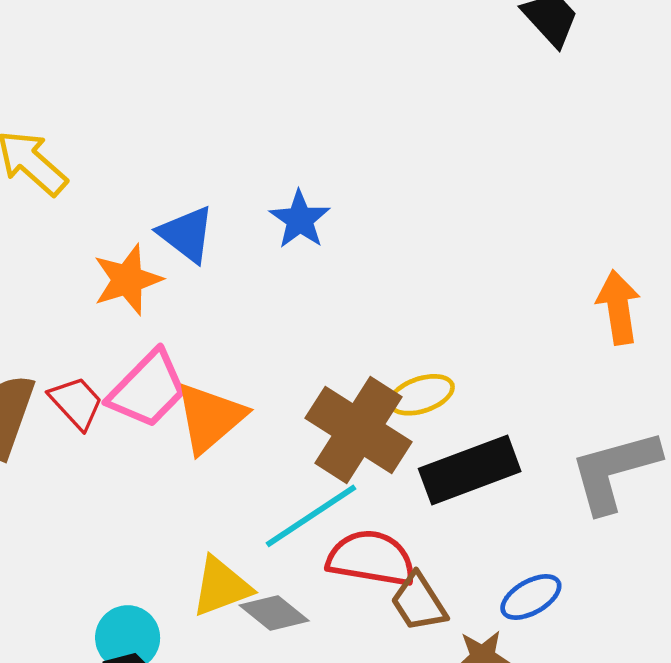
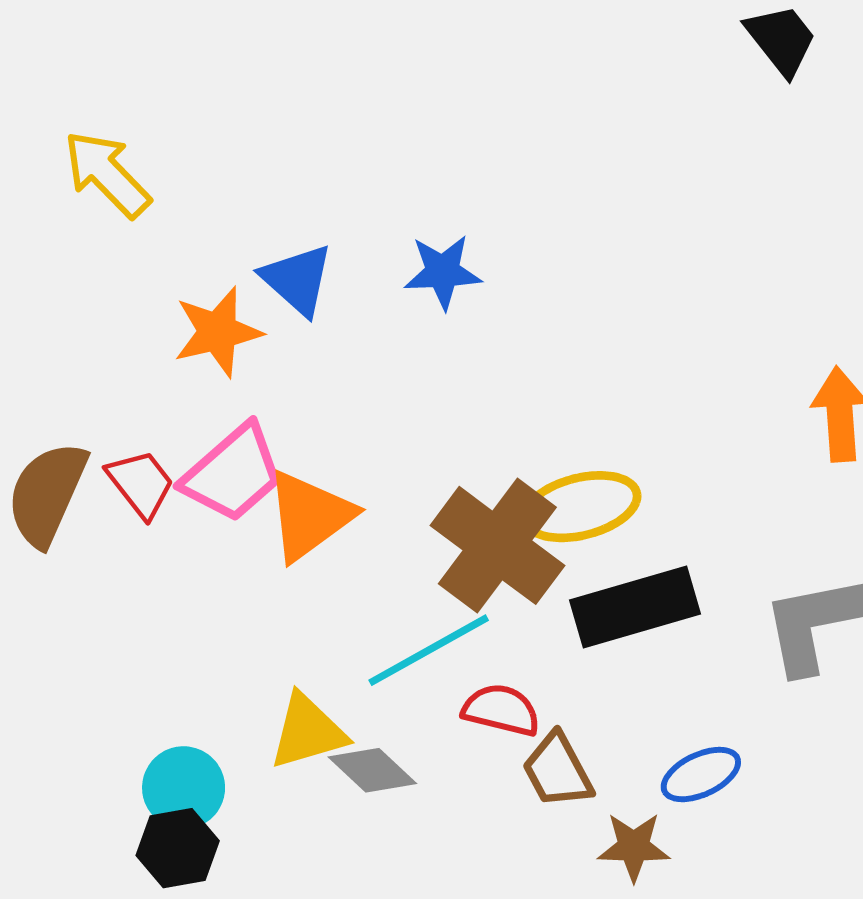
blue star: (300, 220) -> (443, 272), turned 30
yellow ellipse: (421, 395) -> (581, 507), size x1.4
red semicircle: (371, 558) -> (501, 710), size x0.7

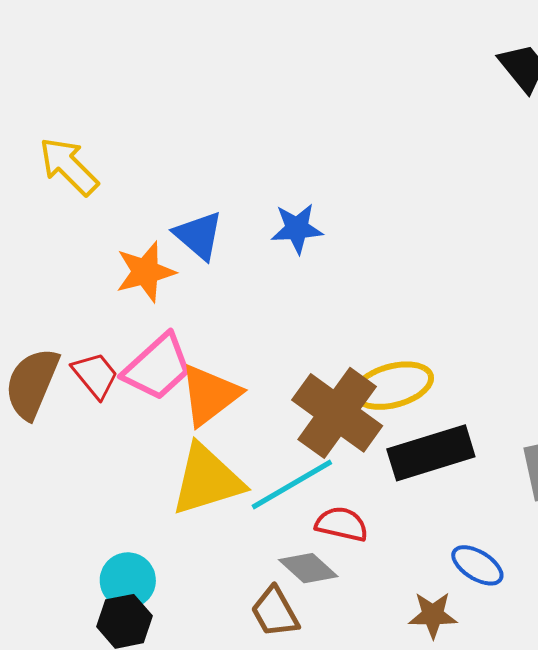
yellow triangle: (308, 732) -> (207, 480), moved, size x1.4
gray diamond: (372, 770) -> (308, 568), moved
brown trapezoid: (557, 770) -> (275, 612), moved
blue ellipse: (701, 775) -> (477, 565), turned 58

